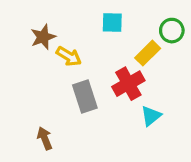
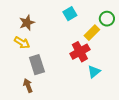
cyan square: (112, 22) -> (70, 14), turned -32
yellow arrow: (69, 56) -> (22, 43), moved
gray rectangle: (85, 96) -> (37, 65), moved

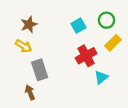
cyan square: (70, 14) -> (78, 26), moved
green circle: (107, 19) -> (107, 20), moved
yellow rectangle: (92, 33) -> (113, 43), moved

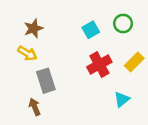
yellow rectangle: (113, 43) -> (134, 62), moved
cyan triangle: (101, 77) -> (122, 99), moved

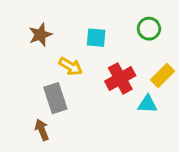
cyan square: (91, 30) -> (96, 38), moved, turned 35
yellow arrow: (27, 53) -> (70, 66), moved
cyan triangle: (122, 99) -> (147, 104), moved, turned 42

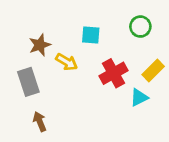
brown star: (40, 35) -> (40, 45), moved
gray rectangle: (55, 98) -> (28, 82), moved
cyan triangle: (147, 104) -> (139, 97), turned -30

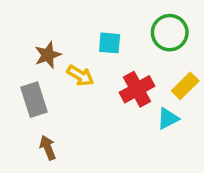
green circle: (140, 27) -> (170, 33), size x1.4

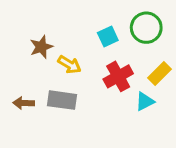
cyan square: (110, 43) -> (108, 37), moved, turned -30
gray rectangle: (34, 100) -> (62, 100), moved, turned -64
brown arrow: (48, 148) -> (24, 103), moved, turned -66

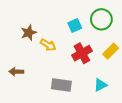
gray rectangle: (62, 100) -> (61, 85), moved
cyan triangle: (145, 102) -> (100, 85), moved

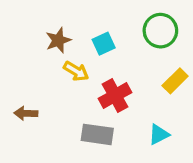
cyan square: (75, 25) -> (104, 44), moved
brown star: (29, 33) -> (58, 40), moved
red cross: (82, 53) -> (115, 95), moved

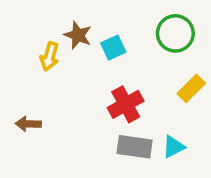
brown star: (58, 40) -> (78, 35), moved, turned -30
yellow arrow: (76, 71) -> (50, 56), moved, turned 75
gray rectangle: (97, 134) -> (135, 147), moved

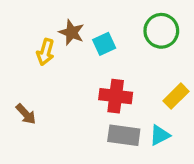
yellow rectangle: (191, 88) -> (176, 96), moved
red cross: (126, 104) -> (116, 96), turned 36
brown arrow: (28, 124) -> (26, 114), turned -135

